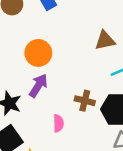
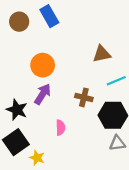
brown cross: (85, 101) -> (84, 97), moved

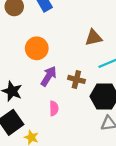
purple arrow: (43, 94) -> (49, 76), moved

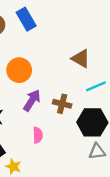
brown triangle: (94, 38) -> (81, 59), turned 42

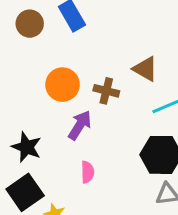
brown cross: (62, 104) -> (106, 91), moved

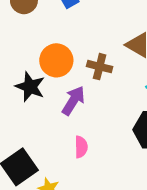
black star: (27, 147) -> (30, 87), moved

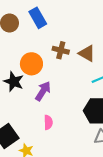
brown cross: (100, 67) -> (61, 50), moved

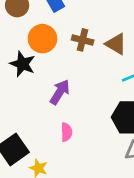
orange circle: (31, 64) -> (42, 39), moved
black star: (14, 82) -> (22, 64), moved

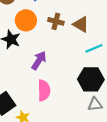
pink semicircle: (66, 132) -> (44, 90), size x1.5

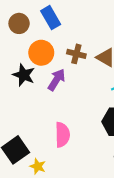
purple arrow: (39, 60) -> (56, 80), moved

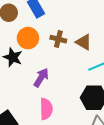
purple arrow: (56, 80) -> (41, 78), moved

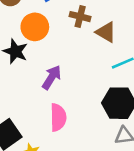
brown cross: (58, 39) -> (80, 17), moved

